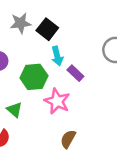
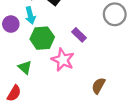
cyan arrow: (57, 56) -> (30, 15), moved
brown semicircle: (68, 139) -> (98, 86), moved

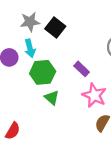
pink star: (63, 60) -> (94, 95), moved
green triangle: (25, 67) -> (52, 98), moved

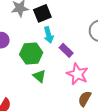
black square: (55, 28) -> (42, 13), turned 30
cyan arrow: (30, 48) -> (49, 35), moved

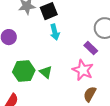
purple rectangle: (66, 50) -> (91, 48), moved
green hexagon: (31, 53) -> (24, 71), moved

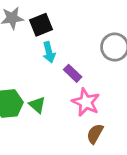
purple rectangle: (91, 48) -> (73, 73), moved

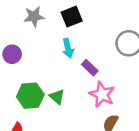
black square: (41, 25) -> (72, 17), moved

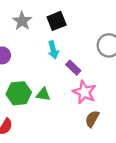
gray star: (34, 17) -> (22, 21), turned -30
green triangle: (57, 97) -> (43, 94), turned -32

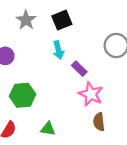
green triangle: (43, 94) -> (48, 129), moved
brown semicircle: (92, 119) -> (99, 122), turned -36

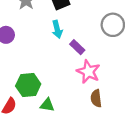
green hexagon: (23, 95) -> (28, 85), moved

